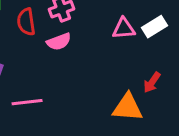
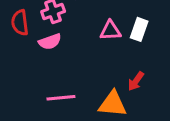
white rectangle: (154, 27) -> (139, 29), turned -40
pink line: (27, 102) -> (61, 98), moved

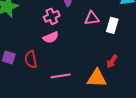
red semicircle: (20, 23) -> (31, 59), moved
pink triangle: (110, 31) -> (92, 18), moved

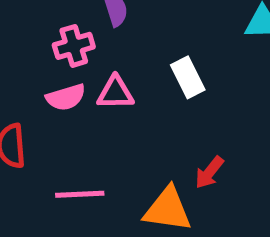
pink triangle: (92, 18) -> (115, 93), moved
white rectangle: (112, 25) -> (188, 77), moved, turned -49

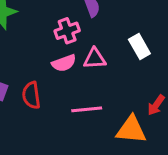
pink line: (80, 194) -> (87, 109), moved

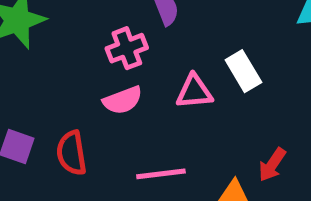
pink triangle: (95, 59) -> (194, 92), moved

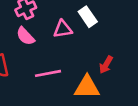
pink semicircle: (123, 100) -> (25, 36), turned 72

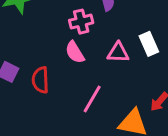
pink line: (48, 73) -> (92, 99), turned -60

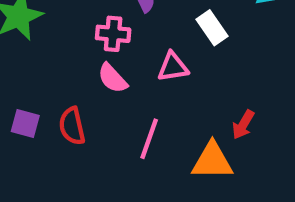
pink cross: (81, 22) -> (113, 34), turned 30
white rectangle: (149, 44) -> (212, 28), moved

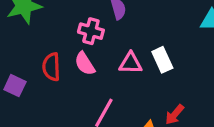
white rectangle: (212, 28) -> (162, 60), moved
red semicircle: (72, 126) -> (51, 67), moved

